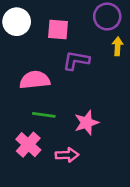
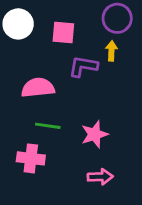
yellow arrow: (118, 46) -> (111, 51), moved
pink cross: (28, 145) -> (31, 158), turned -35
pink arrow: (67, 155) -> (100, 177), moved

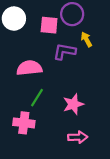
purple circle: (117, 18) -> (72, 14), moved
yellow arrow: (111, 51) -> (86, 39), turned -32
green line: (48, 126) -> (37, 98), turned -66

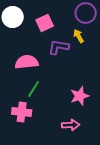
purple circle: (72, 14) -> (86, 13), moved
pink square: (49, 25) -> (45, 23), turned -30
pink star: (73, 104) -> (80, 96), moved

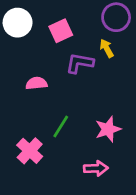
pink semicircle: (27, 62) -> (36, 83), size x0.7
green line: (34, 89) -> (61, 127), moved
pink cross: (22, 112) -> (30, 151), turned 36

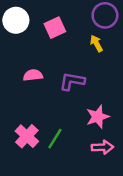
purple L-shape: (80, 63) -> (72, 81), moved
green line: (61, 127) -> (55, 139), moved
pink arrow: (96, 168) -> (103, 147), moved

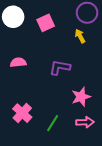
pink semicircle: (33, 75) -> (18, 62), moved
green line: (55, 139) -> (53, 123), moved

